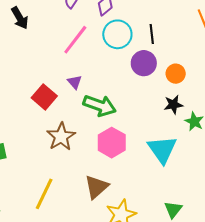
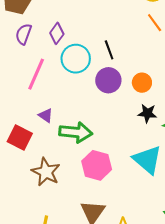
black star: (173, 105) -> (147, 113), turned 30

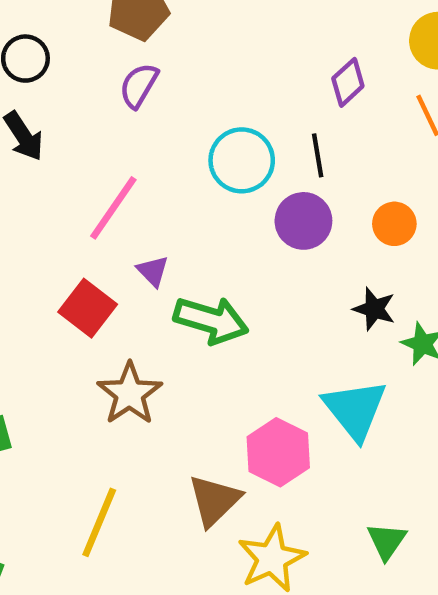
purple diamond: (57, 33) -> (348, 82), moved
pink line: (36, 74) -> (113, 208), moved
orange circle: (142, 83) -> (394, 224), moved
pink hexagon: (97, 165) -> (278, 452), moved

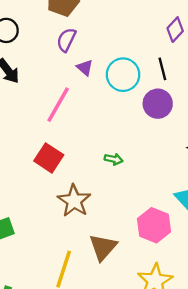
purple triangle: (153, 271) -> (85, 68), moved
green arrow: (211, 320) -> (114, 159), size x0.5
brown triangle: (214, 500) -> (103, 247), moved

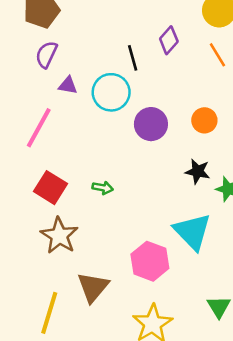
purple triangle: (85, 68) -> (68, 85), turned -30
black line: (162, 69) -> (133, 58), moved
red square: (49, 158) -> (50, 188), moved

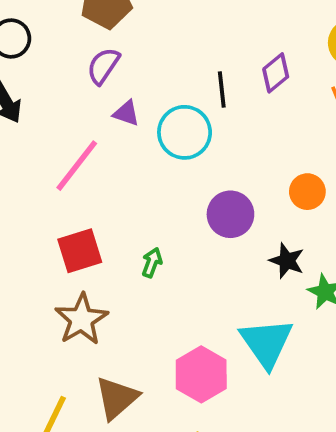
purple circle: (151, 124) -> (230, 214), moved
red square: (50, 188) -> (80, 251), turned 32
green arrow: (103, 188) -> (152, 263), turned -90

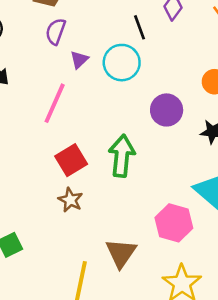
purple triangle: (126, 113) -> (79, 60), turned -48
green arrow: (152, 263) -> (122, 156), size x2.0
brown star: (81, 319) -> (70, 200), moved, size x0.7

